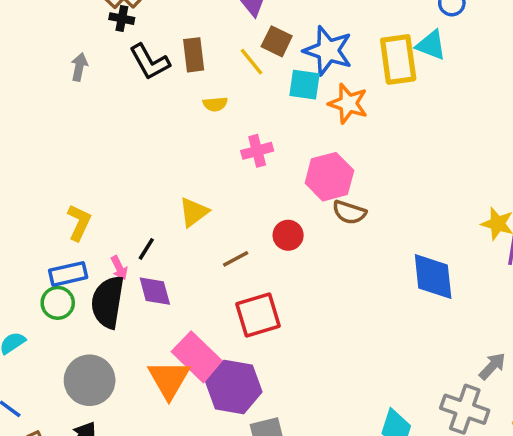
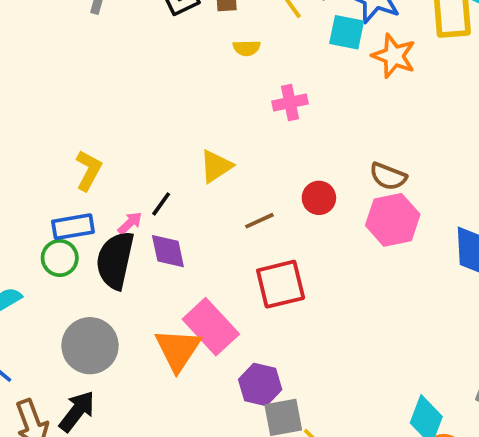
pink hexagon: (329, 177) -> (393, 220), moved
pink arrow: (119, 268) -> (130, 223), turned -110
purple hexagon: (234, 387) -> (260, 385), moved, size x0.7

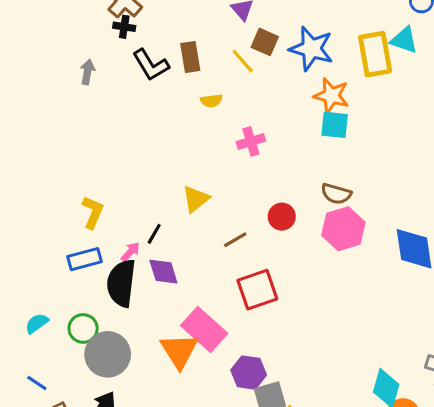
cyan square: (347, 32) -> (335, 125), moved
green circle: (60, 258) -> (83, 328), moved

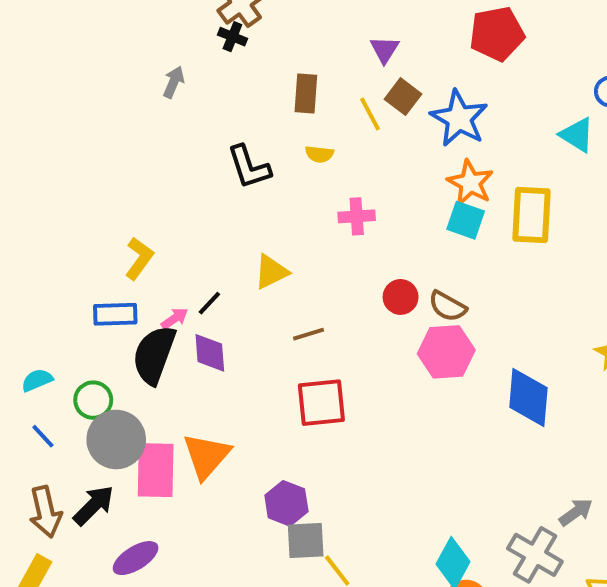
yellow rectangle: (375, 54) -> (532, 215), moved
black L-shape: (151, 65) -> (249, 167), moved
red circle: (282, 217) -> (401, 297), moved
pink rectangle: (204, 329) -> (156, 470), moved, turned 36
blue line: (37, 383) -> (43, 436), moved

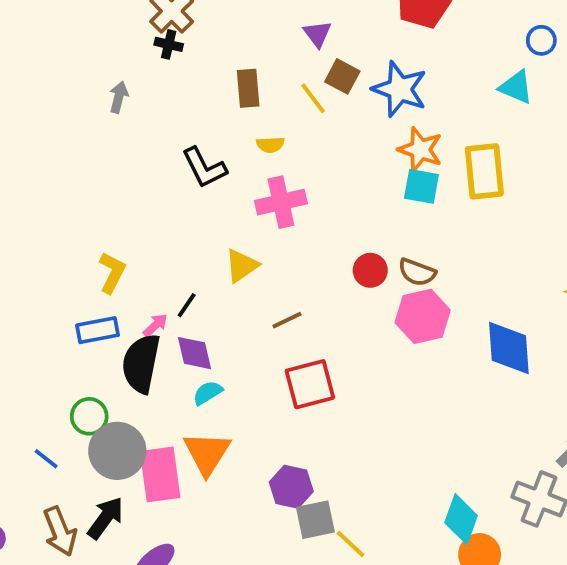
pink cross: (357, 216) -> (281, 202), moved, size x1.4
cyan semicircle: (37, 380) -> (208, 393), moved

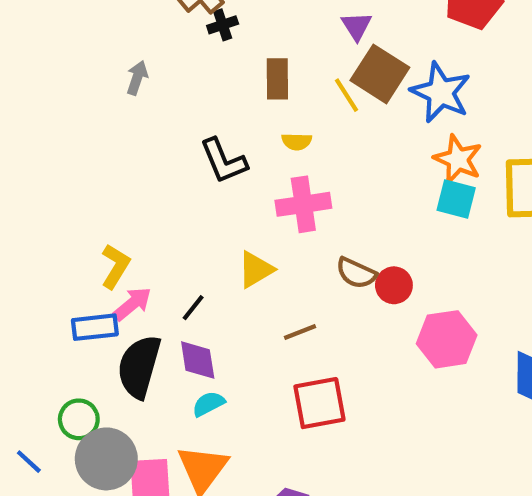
black cross: (169, 44) -> (223, 25), moved, turned -36
brown square: (342, 76) -> (380, 74), size x1.5
brown semicircle: (417, 272) -> (356, 273), moved
pink arrow: (155, 325) -> (132, 304), moved, size x1.4

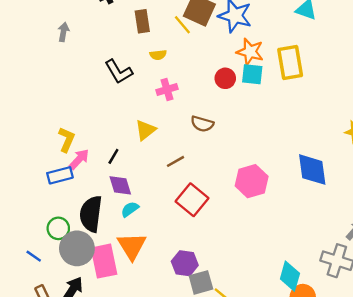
pink cross: (303, 204) -> (167, 90), size x0.7
red circle: (394, 285) -> (225, 78), moved
pink hexagon: (447, 339) -> (252, 181), moved
black semicircle: (139, 367) -> (91, 214), moved
red square: (319, 403) -> (192, 200), turned -32

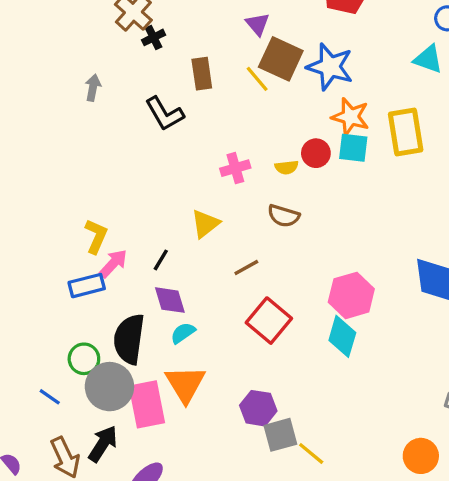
yellow semicircle: (158, 55) -> (287, 167), moved
black L-shape: (119, 72) -> (165, 114), moved
cyan diamond: (290, 276) -> (342, 336), moved

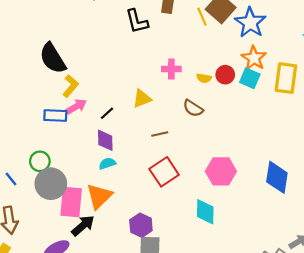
cyan diamond: (342, 336) -> (205, 212), moved, turned -32
black semicircle: (129, 339) -> (53, 58), moved, turned -56
black arrow: (103, 444) -> (83, 226), moved

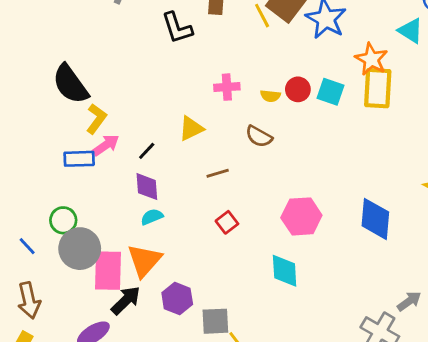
orange star: (254, 58) -> (371, 59), moved
red square: (164, 172) -> (227, 222), size x0.6
purple hexagon: (141, 225) -> (177, 298), moved

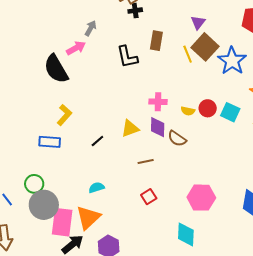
black semicircle: (70, 84) -> (56, 69), moved
pink arrow: (106, 145) -> (76, 48), moved
purple diamond: (147, 187) -> (158, 127), moved

